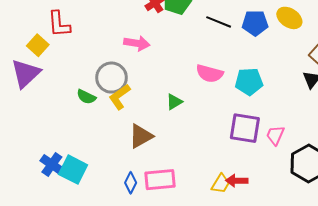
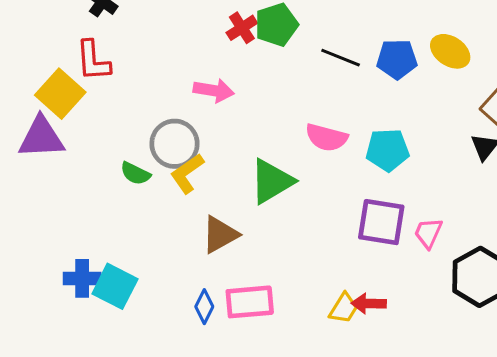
yellow square: (38, 45) -> (60, 94), size x1.4
purple triangle: (26, 74) -> (41, 137), turned 40
green triangle: (174, 102) -> (272, 181), size x1.8
blue cross: (52, 164) -> (82, 278), turned -35

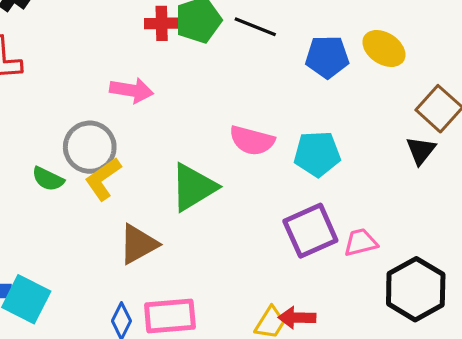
red cross: (242, 28) -> (162, 23), turned 32
black line: (341, 58) -> (255, 27), moved
purple square: (381, 222) -> (310, 231), turned -33
pink trapezoid: (428, 233) -> (361, 242), turned 52

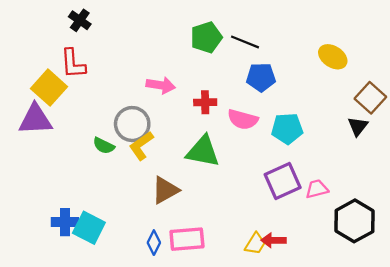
red cross: (162, 23) -> (205, 102), moved
blue pentagon: (327, 57) -> (261, 77), moved
green triangle: (193, 187) -> (203, 151), turned 42

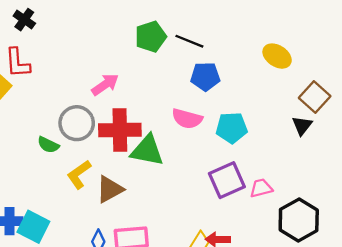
pink arrow: (161, 85) -> (105, 84), turned -44
red cross: (205, 102) -> (120, 130), moved, size x1.8
yellow L-shape: (141, 146) -> (79, 174), moved

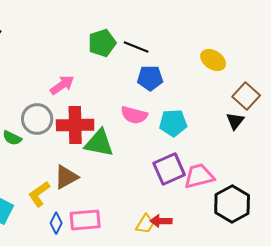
yellow L-shape: (79, 174) -> (39, 194), moved
pink trapezoid: (261, 188) -> (199, 176), size x1.5

